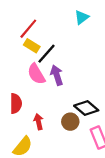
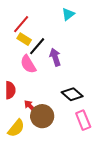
purple arrow: (57, 75) -> (55, 57), moved
red arrow: (39, 122) -> (30, 106), turned -32
brown circle: (70, 122) -> (42, 116), moved, size x1.5

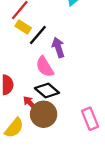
pink semicircle: (28, 64) -> (45, 67), moved
black diamond: (72, 94) -> (47, 90), moved

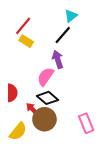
black line: (38, 35) -> (63, 35), moved
pink semicircle: (45, 67) -> (45, 77), turned 66

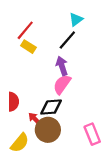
pink semicircle: (45, 77) -> (62, 84), moved
black diamond: (48, 98) -> (51, 107), turned -45

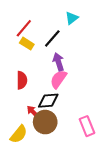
black line: (67, 40) -> (52, 38), moved
red semicircle: (13, 102) -> (22, 80), moved

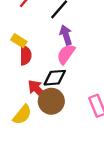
yellow rectangle: (27, 44) -> (19, 41), moved
red arrow: (33, 112) -> (38, 90), size x1.5

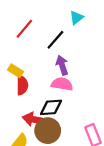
pink semicircle: (66, 54) -> (62, 84), turned 65
red arrow: (38, 90) -> (34, 120), turned -35

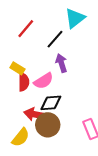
cyan triangle: (76, 18) -> (75, 18), size x1.5
pink semicircle: (62, 84) -> (44, 81), moved, turned 138

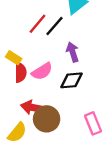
red line: (26, 29) -> (37, 24), moved
purple arrow: (61, 63) -> (73, 52), moved
black diamond: (51, 103) -> (71, 80), moved

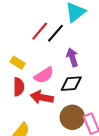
red semicircle: (21, 72) -> (19, 87), moved
red arrow: (33, 108) -> (42, 97), moved
brown circle: (47, 119) -> (72, 117), moved

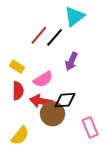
purple arrow: (72, 57) -> (71, 61), turned -138
black diamond: (71, 84) -> (65, 100), moved
brown circle: (72, 117) -> (52, 114), moved

